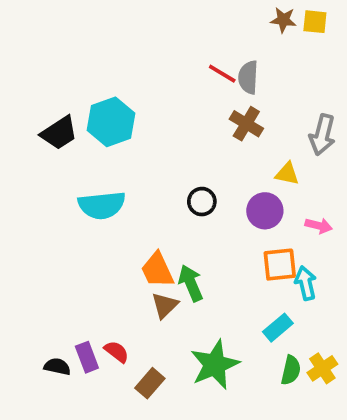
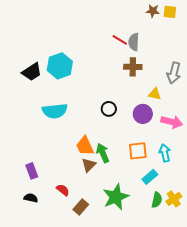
brown cross: (246, 124) -> (133, 67), turned -30
pink arrow: (319, 226) -> (172, 122), size x1.5
orange square: (280, 265) -> (138, 151), moved
purple rectangle: (87, 357) -> (32, 171), moved

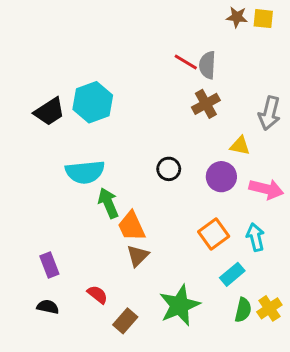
brown cross: (133, 67) -> (206, 104), turned -30
orange square: (138, 151) -> (214, 234), turned -30
green arrow: (103, 153) -> (108, 203), moved

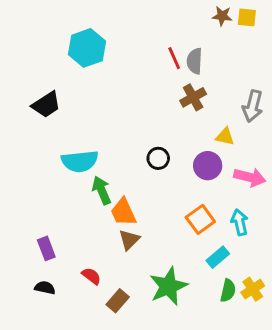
red line: (186, 62) -> (174, 58), turned 35
cyan hexagon: (93, 102) -> (87, 48), moved

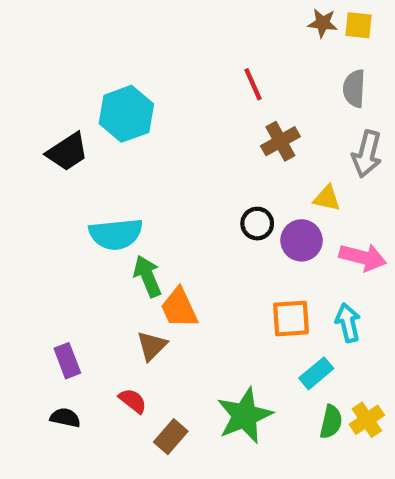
cyan hexagon: (87, 48) -> (126, 114), moved
gray semicircle: (195, 61) -> (354, 88), moved
black circle: (158, 158) -> (257, 224), moved
orange square: (200, 219) -> (291, 318), turned 32
brown triangle: (129, 240) -> (152, 346), moved

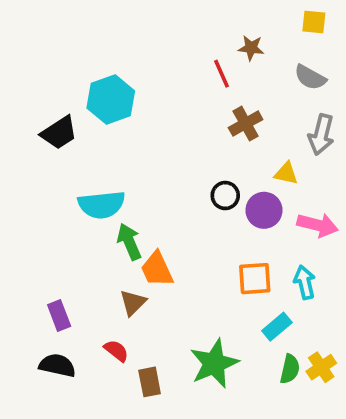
brown star: (323, 23) -> (251, 48), moved
gray semicircle: (354, 88) -> (310, 77), turned -64
black semicircle: (65, 418) -> (57, 365), size x1.4
brown rectangle: (171, 437) -> (150, 382), turned -52

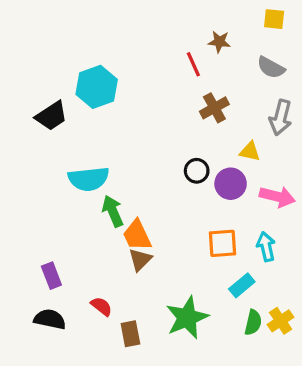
brown triangle: (133, 303) -> (140, 260), moved

